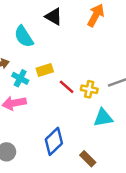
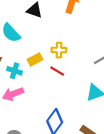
yellow cross: (89, 89) -> (59, 50), moved

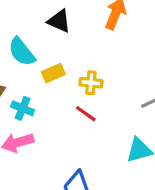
yellow rectangle: (35, 60) -> (53, 73), moved

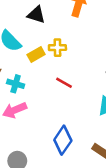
yellow cross: (91, 83) -> (57, 48), moved

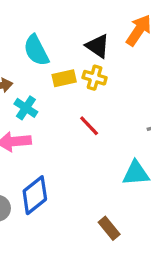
black triangle: (36, 15) -> (98, 46), moved
blue diamond: (63, 140) -> (35, 195), moved

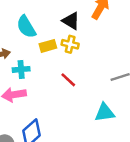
cyan cross: (26, 108) -> (21, 69), turned -35

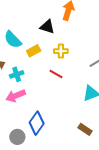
yellow cross: (70, 44) -> (61, 51), moved

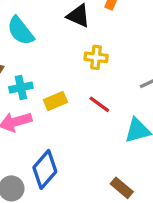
yellow rectangle: (34, 51) -> (55, 101), moved
red line: (56, 74) -> (99, 104), moved

